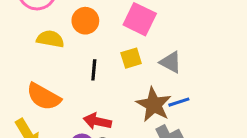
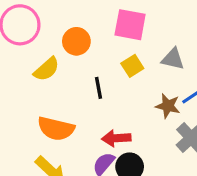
yellow semicircle: (50, 39) -> (47, 69), turned 144
brown star: (154, 105) -> (168, 106), size x0.7

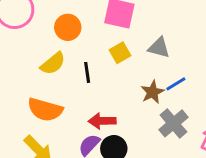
yellow semicircle: (47, 69) -> (53, 64), moved
brown star: (168, 106) -> (152, 92), turned 30

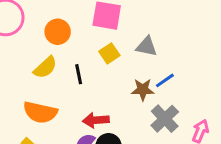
brown star: (152, 92) -> (143, 90), turned 30

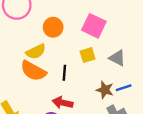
black line: (79, 74) -> (64, 73), moved
orange semicircle: (40, 112) -> (33, 71), moved

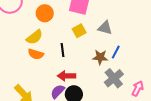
orange semicircle: (33, 71) -> (36, 54), size x0.7
blue line: (124, 88) -> (116, 52), turned -32

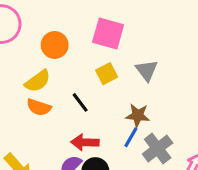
gray triangle: (105, 28) -> (147, 70), turned 35
black line: (63, 50) -> (80, 102), turned -32
blue line: (116, 52) -> (131, 137), moved

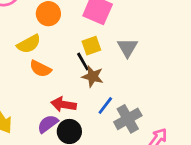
black line: (80, 102) -> (83, 62), moved
orange semicircle: (39, 107) -> (40, 69), moved
brown star: (138, 115) -> (93, 76), moved

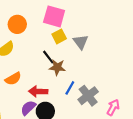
yellow square: (91, 46) -> (59, 36), moved
orange semicircle: (40, 69) -> (13, 79), moved, turned -49

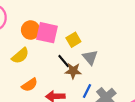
pink square: (54, 16) -> (47, 33), moved
gray triangle: (81, 42) -> (90, 57), moved

